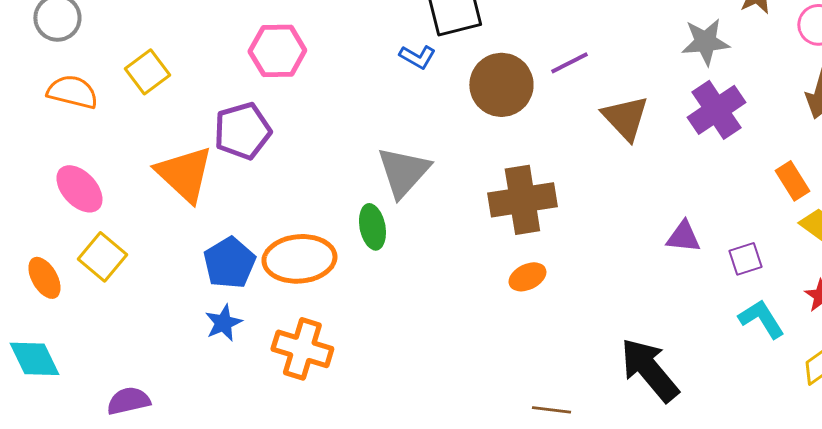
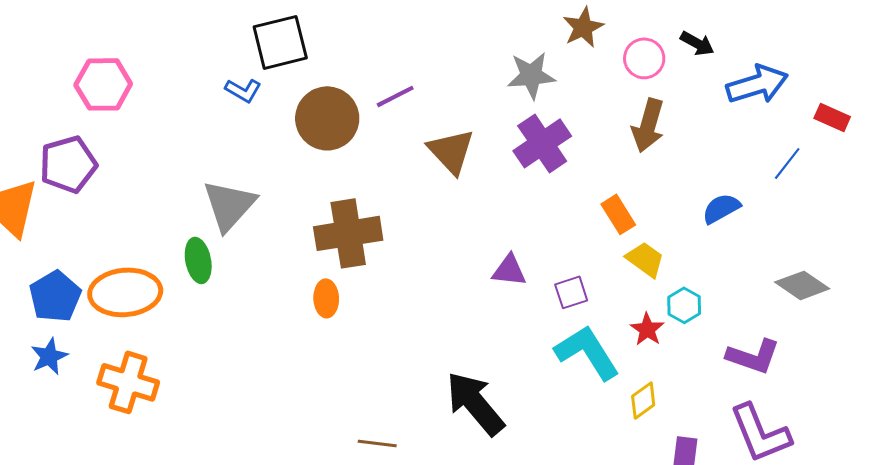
orange ellipse: (527, 277) -> (326, 298), moved, turned -66
cyan L-shape: (761, 319) -> (587, 352), size x1.4

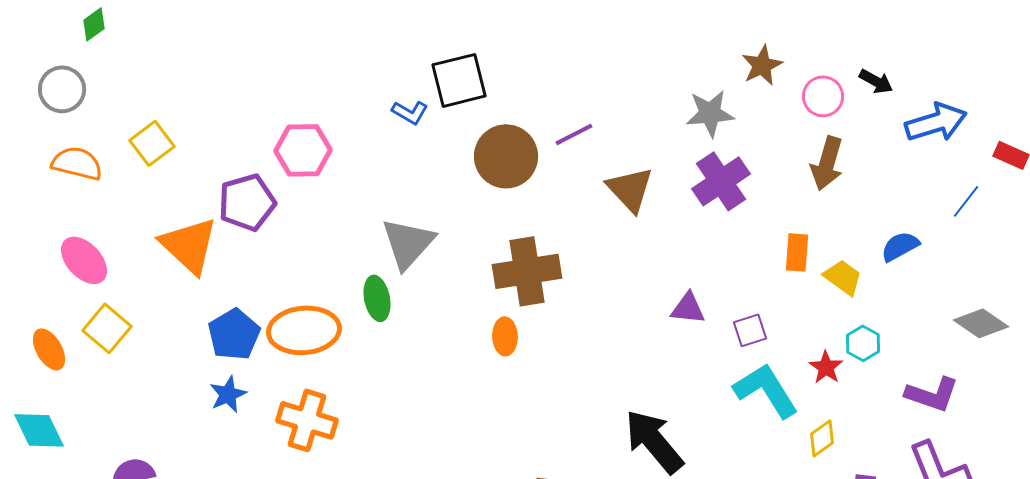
pink hexagon: (103, 84) -> (303, 150), moved
blue L-shape: (243, 90) -> (410, 112), moved
orange rectangle: (618, 214) -> (797, 252), turned 36
yellow trapezoid: (645, 259) -> (843, 277), moved

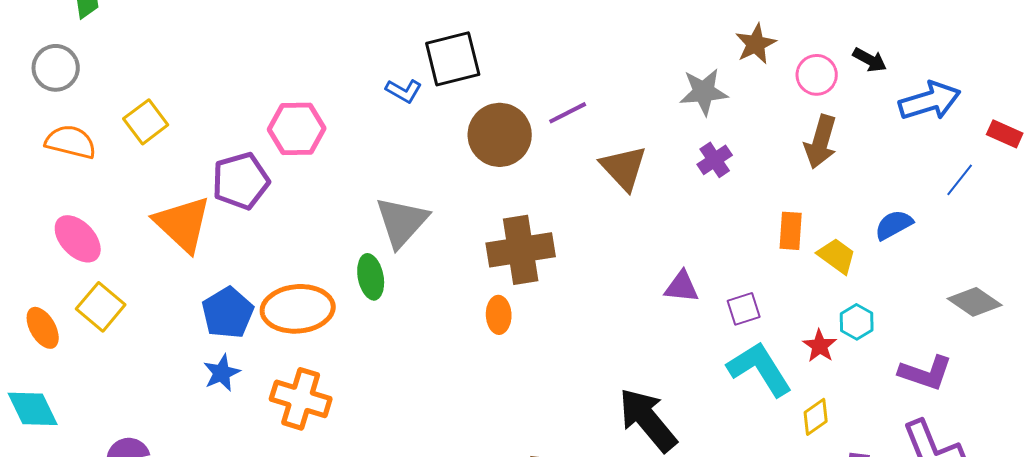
purple cross: (721, 181) -> (715, 160), size x0.6

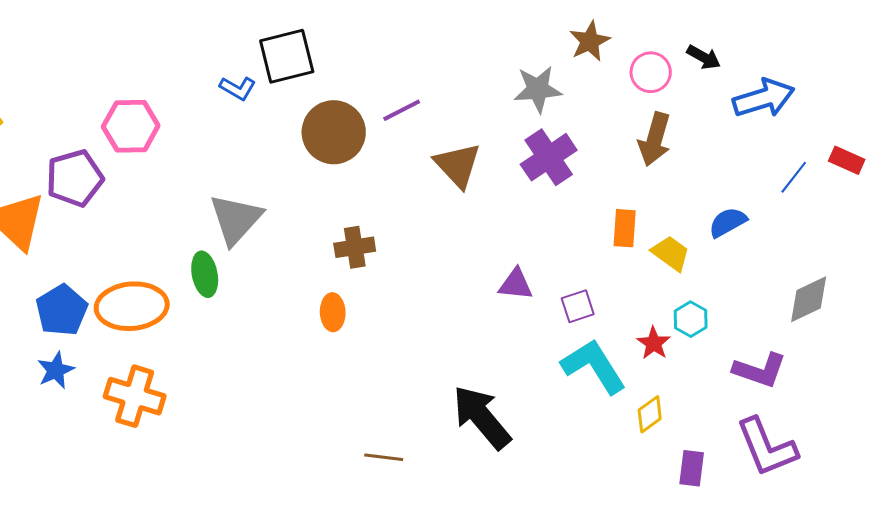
red rectangle: (1005, 134) -> (847, 160), moved
purple cross: (715, 160) -> (549, 157), size x1.6
brown cross: (521, 250) -> (355, 247), size x0.6
gray diamond: (975, 302) -> (809, 299), turned -60

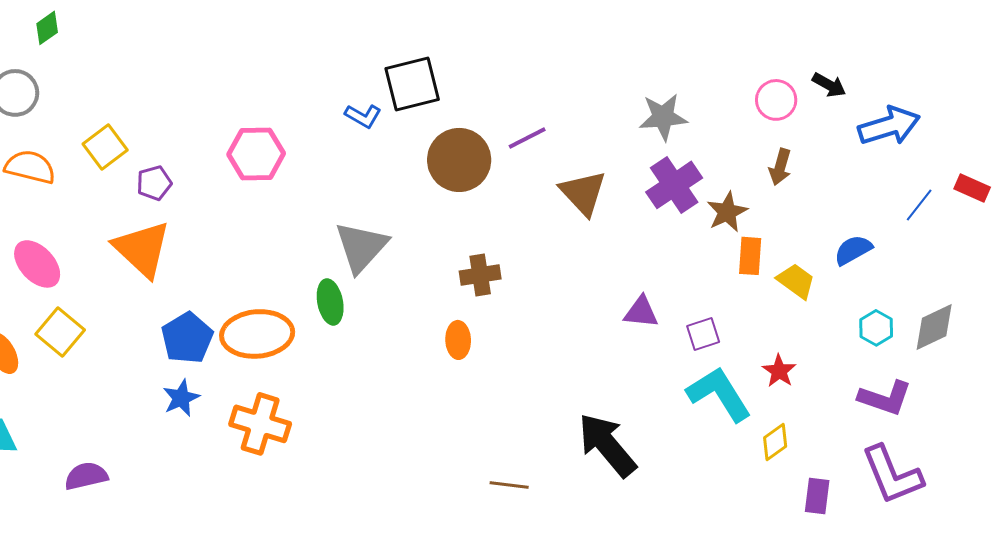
brown star: (590, 41) -> (727, 212), moved
brown arrow: (655, 139) -> (780, 167), size x0.7
purple pentagon: (75, 178) -> (154, 183), moved, size x0.6
cyan hexagon: (691, 319) -> (876, 328), moved

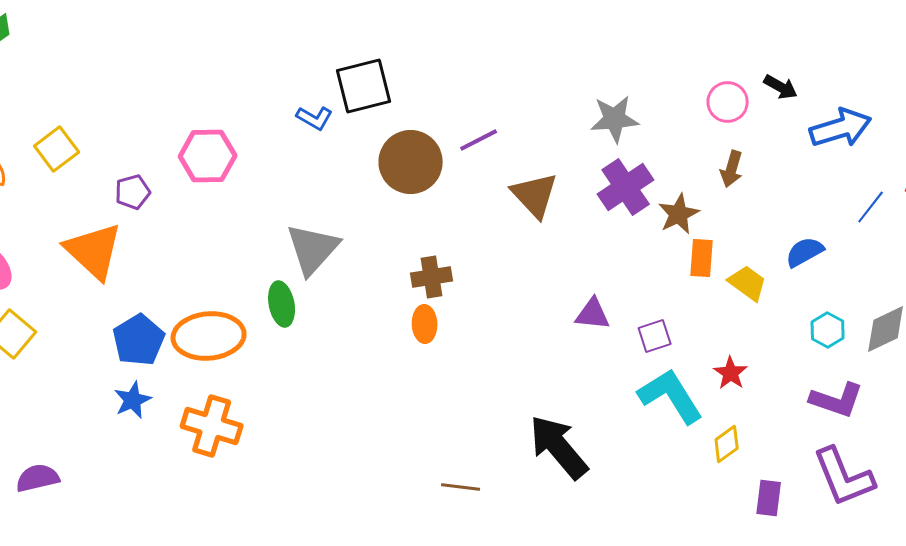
purple pentagon: (154, 183) -> (133, 192), moved
orange ellipse: (458, 340) -> (425, 324), moved

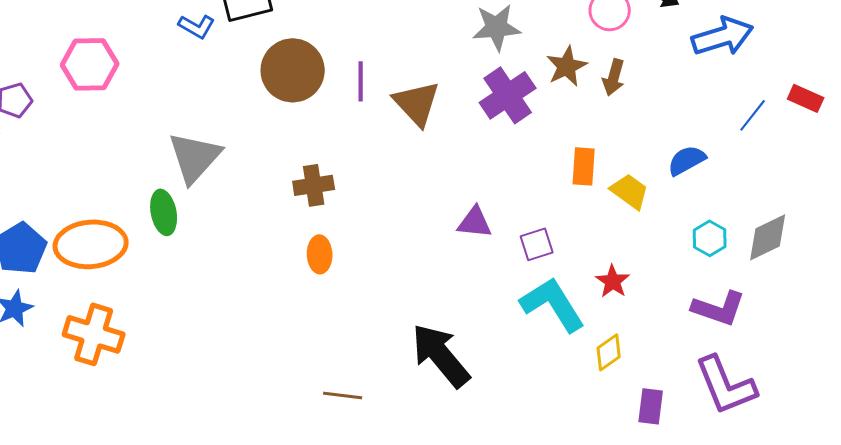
purple line: (479, 140) -> (361, 81), moved, turned -63
brown star: (679, 214) -> (567, 66), moved
orange ellipse: (425, 324) -> (320, 254), moved

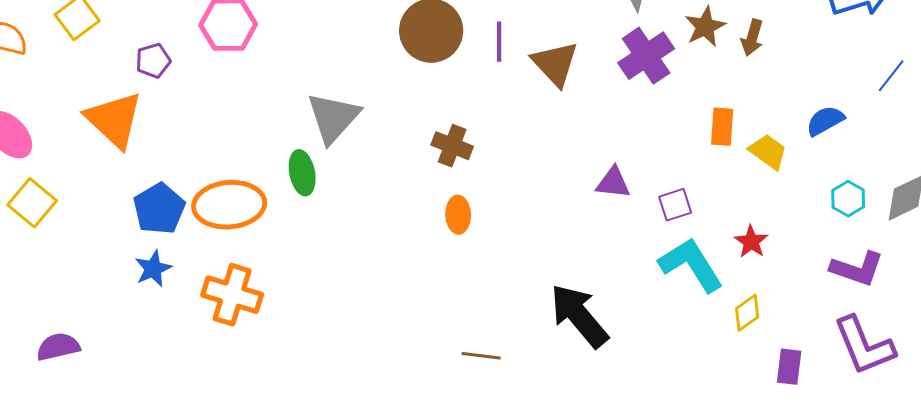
brown cross: (314, 185) -> (452, 146), turned 30

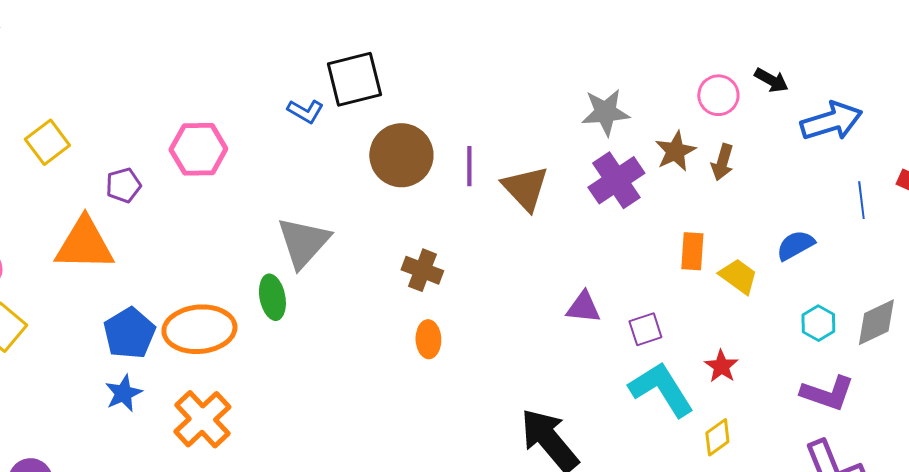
blue line: (891, 76) -> (861, 200), turned -45
orange triangle: (114, 120) -> (84, 244), turned -42
orange cross: (232, 295) -> (202, 419), turned 30

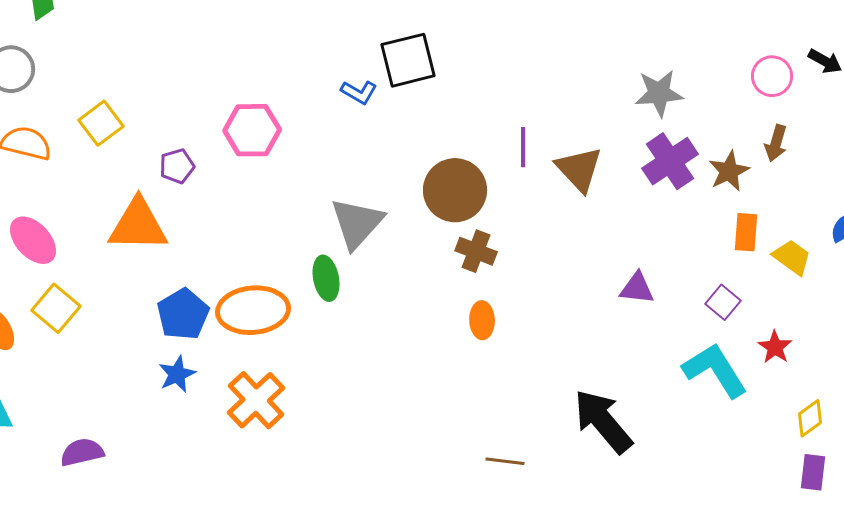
brown star: (675, 151) -> (729, 171), moved
brown circle: (401, 155) -> (455, 190), moved
purple square: (645, 329) -> (723, 302), moved, turned -32
yellow diamond: (717, 437) -> (810, 418), moved

